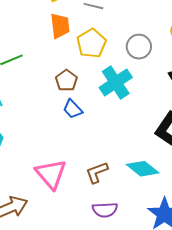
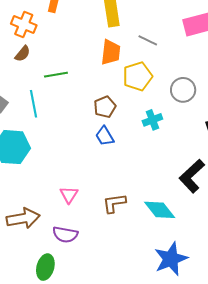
cyan cross: (116, 83) -> (152, 120), size x0.6
pink triangle: (51, 174) -> (69, 195), size x0.6
purple semicircle: (105, 210) -> (65, 235), moved

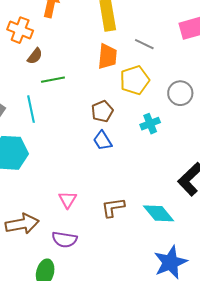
brown semicircle: (23, 54) -> (35, 56), moved

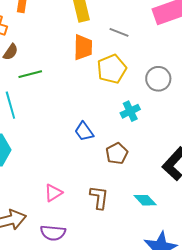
brown pentagon: (102, 111) -> (117, 153), moved
pink triangle: (68, 200) -> (53, 193), turned 30
brown L-shape: (113, 207) -> (99, 197), turned 110
cyan diamond: (159, 213) -> (145, 200), size x0.7

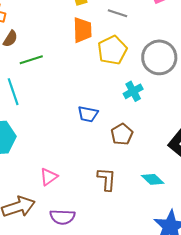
gray circle: (158, 79) -> (159, 57), size x1.4
blue trapezoid: (84, 131) -> (88, 114), turned -40
pink triangle: (53, 193) -> (49, 177), moved

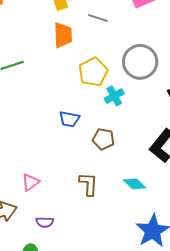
yellow pentagon: (112, 50) -> (93, 72), moved
brown pentagon: (122, 134) -> (103, 139), turned -30
purple semicircle: (62, 217) -> (45, 222), size x0.7

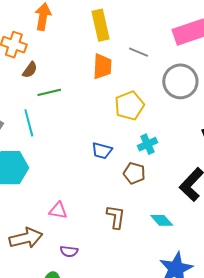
gray circle: (140, 62) -> (180, 81), moved
cyan cross: (114, 96) -> (148, 144), moved
pink triangle: (31, 182) -> (58, 210), turned 42

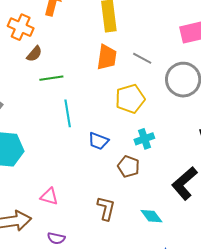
gray line: (139, 52) -> (142, 58), moved
cyan line: (29, 123) -> (68, 113), moved

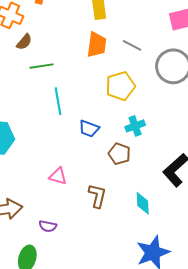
pink triangle: (49, 196) -> (58, 176), moved
cyan diamond: (151, 216) -> (143, 203), turned 35

